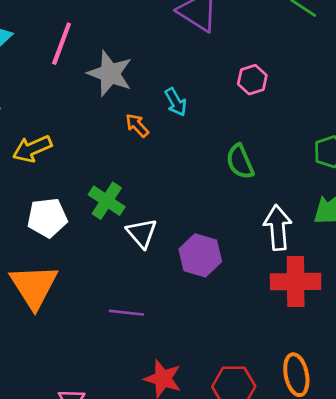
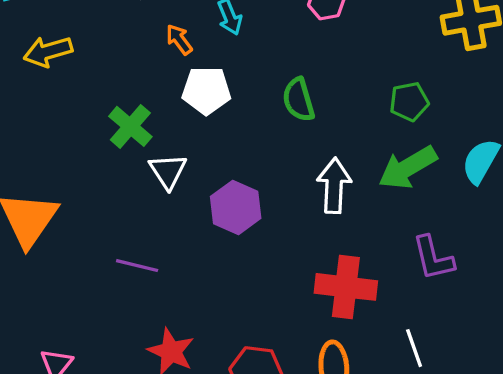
white pentagon: (47, 218) -> (206, 90), moved
red cross: (296, 282) -> (346, 287), moved

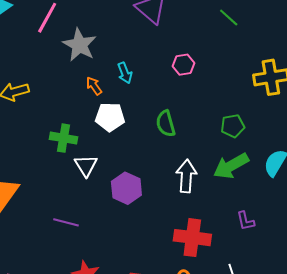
green cross: (130, 126) -> (64, 138), turned -32
purple L-shape: (433, 258) -> (246, 221), size x0.7

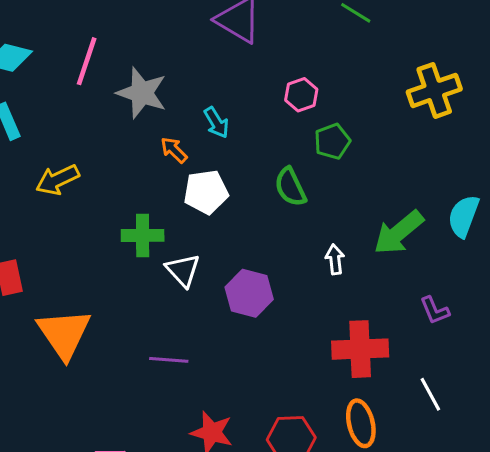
green pentagon: (233, 126) -> (332, 141), moved
white arrow: (186, 176) -> (335, 259), size x0.6

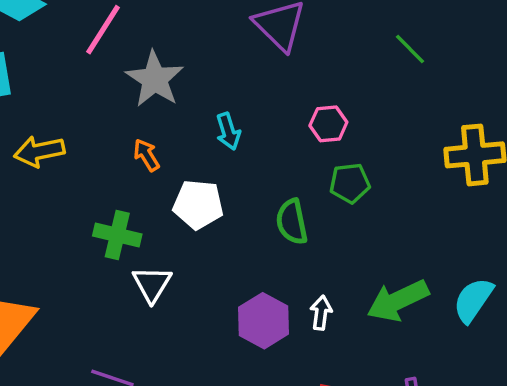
orange arrow: (174, 150) -> (146, 155), moved
purple hexagon: (249, 293) -> (264, 321), moved

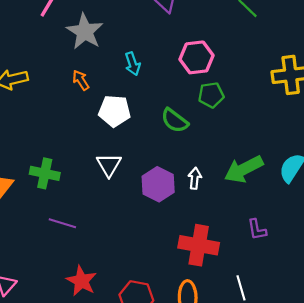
pink hexagon: (328, 124) -> (197, 57), size x1.4
green semicircle: (292, 222) -> (175, 121), turned -40
green cross: (117, 235) -> (45, 173), moved
white triangle: (152, 284) -> (109, 165), moved

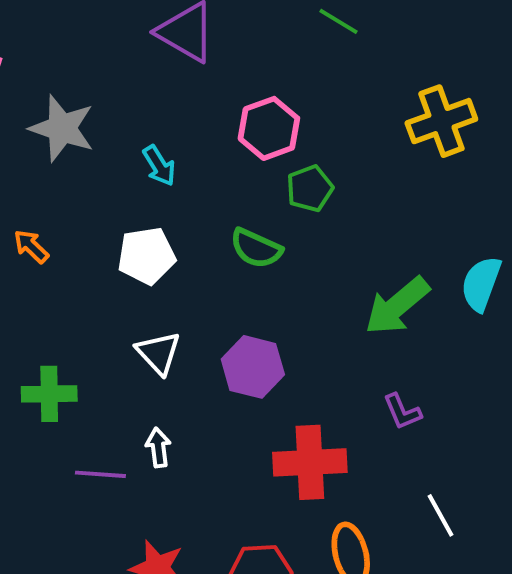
orange arrow: (81, 80) -> (31, 246), moved
white arrow: (195, 178) -> (158, 448), moved
purple L-shape: (257, 230) -> (402, 412), moved
red cross: (199, 245) -> (310, 462), moved

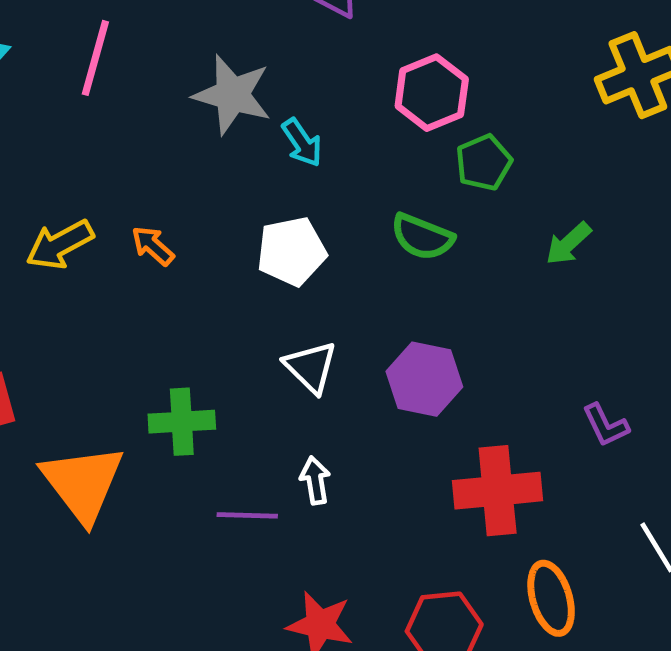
gray star: (62, 128) -> (232, 95), moved
green arrow: (397, 306) -> (568, 244), moved, size x0.6

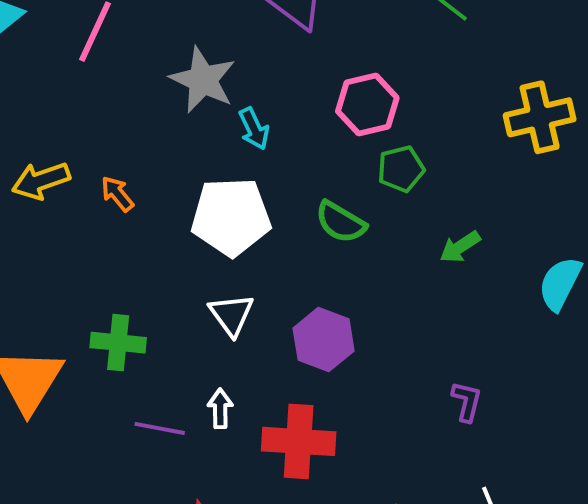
white pentagon: (292, 251) -> (231, 217), size x1.4
purple L-shape: (606, 425) -> (467, 401), turned -150
red cross: (498, 491) -> (299, 441), moved

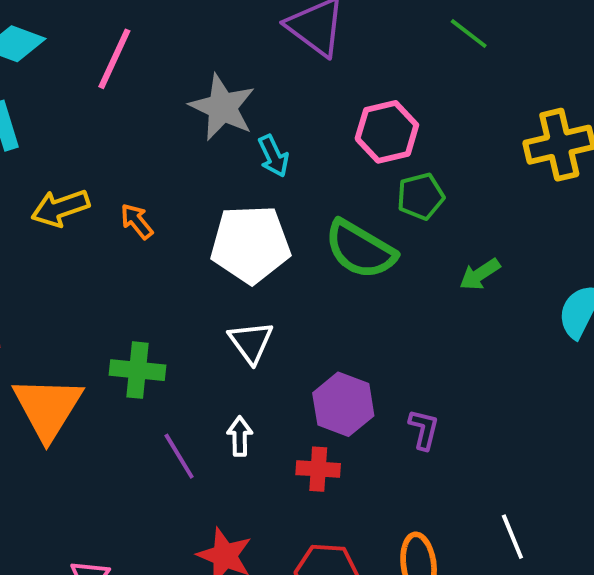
green semicircle: (341, 222) -> (360, 249), size x1.4
purple hexagon: (324, 340) -> (343, 404), moved
purple L-shape: (467, 401) -> (424, 429), moved
purple line: (160, 428) -> (179, 456), turned 48
red cross: (299, 441) -> (318, 469), size x0.6

